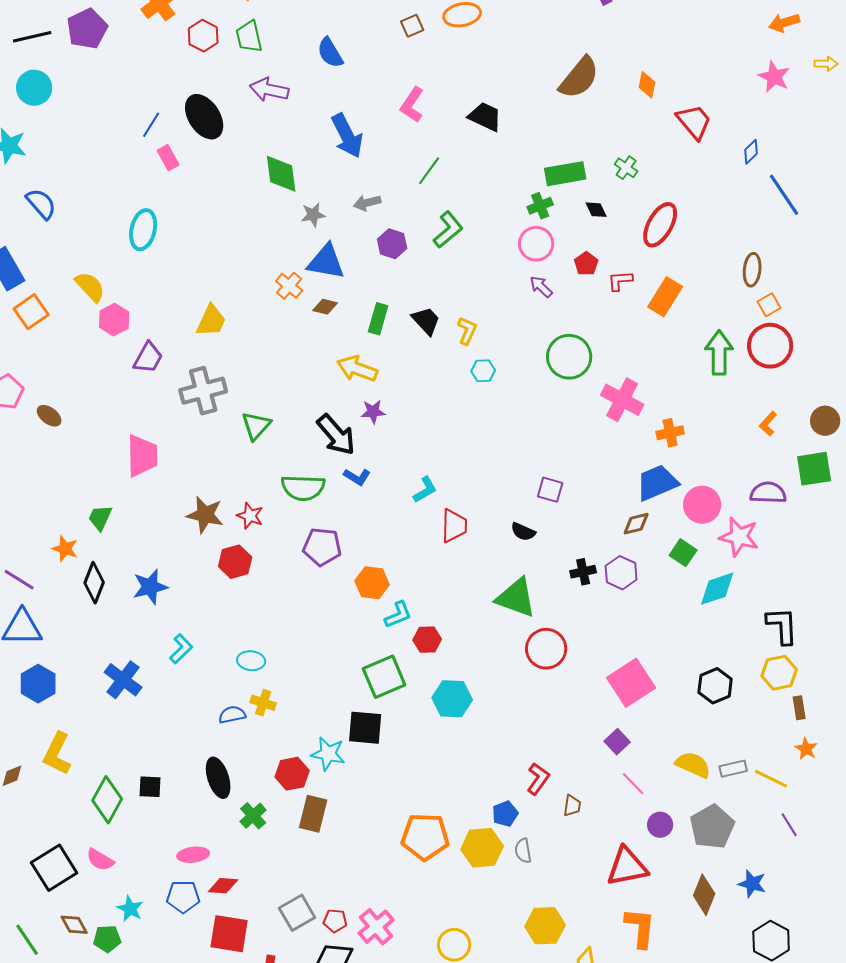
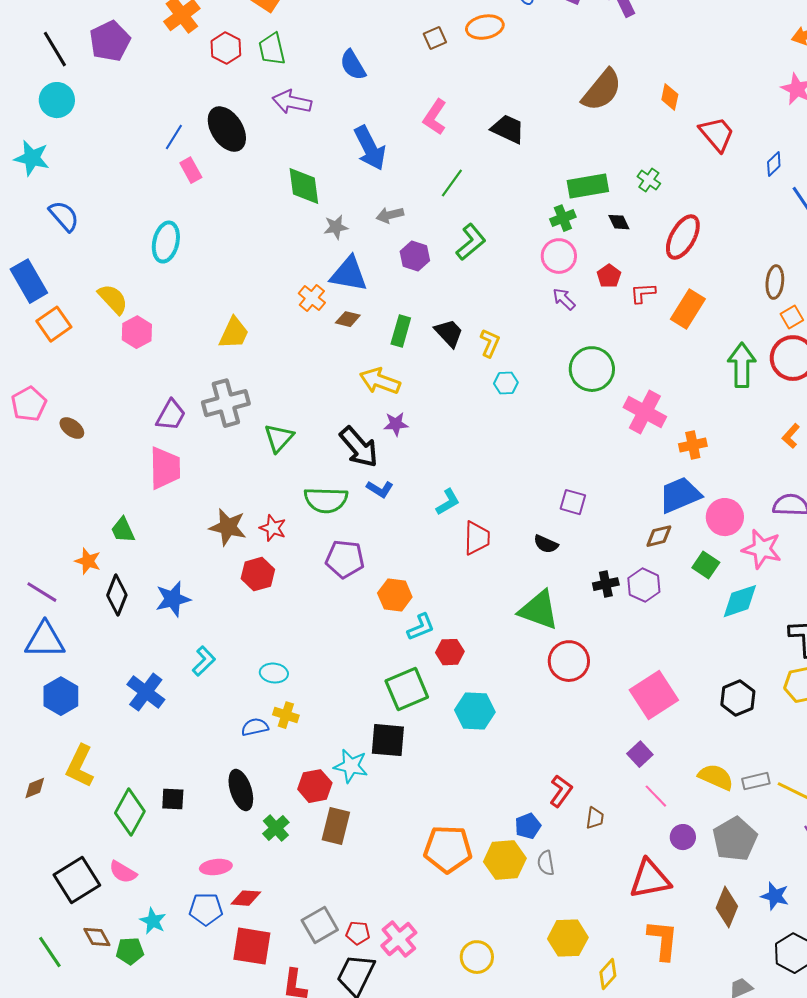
black line: (32, 37) -> (55, 49), turned 72
purple trapezoid: (148, 358) -> (171, 415), moved
green trapezoid: (100, 518) -> (123, 530), turned -48

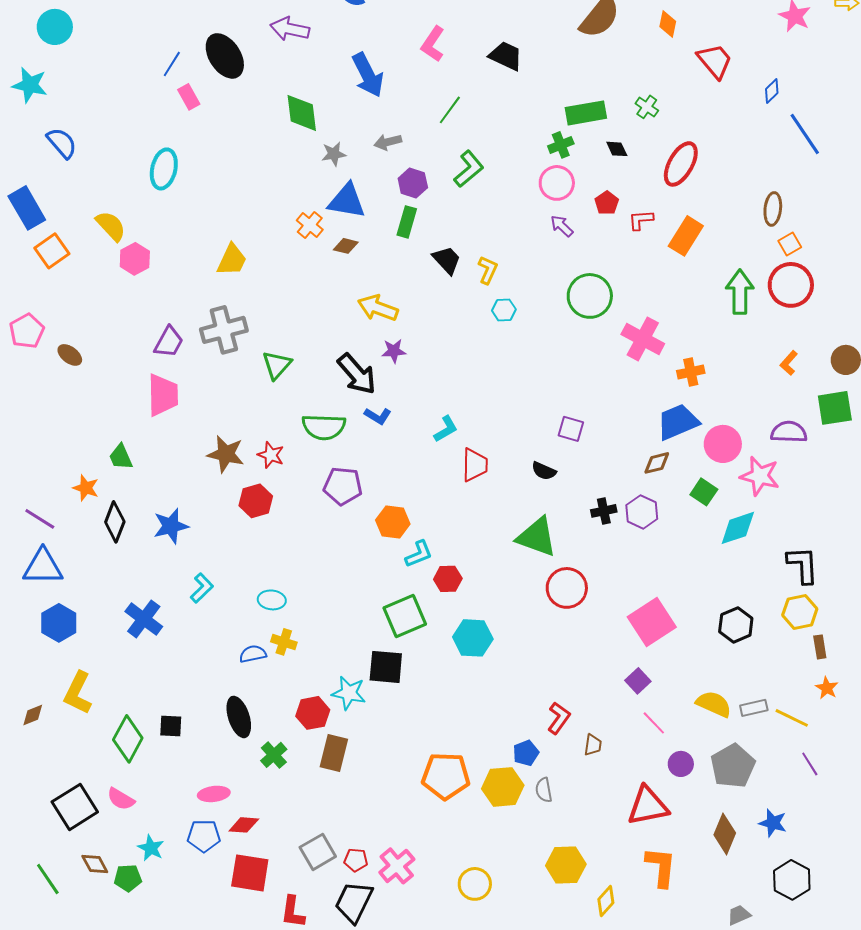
green rectangle: (401, 331) -> (407, 222), moved

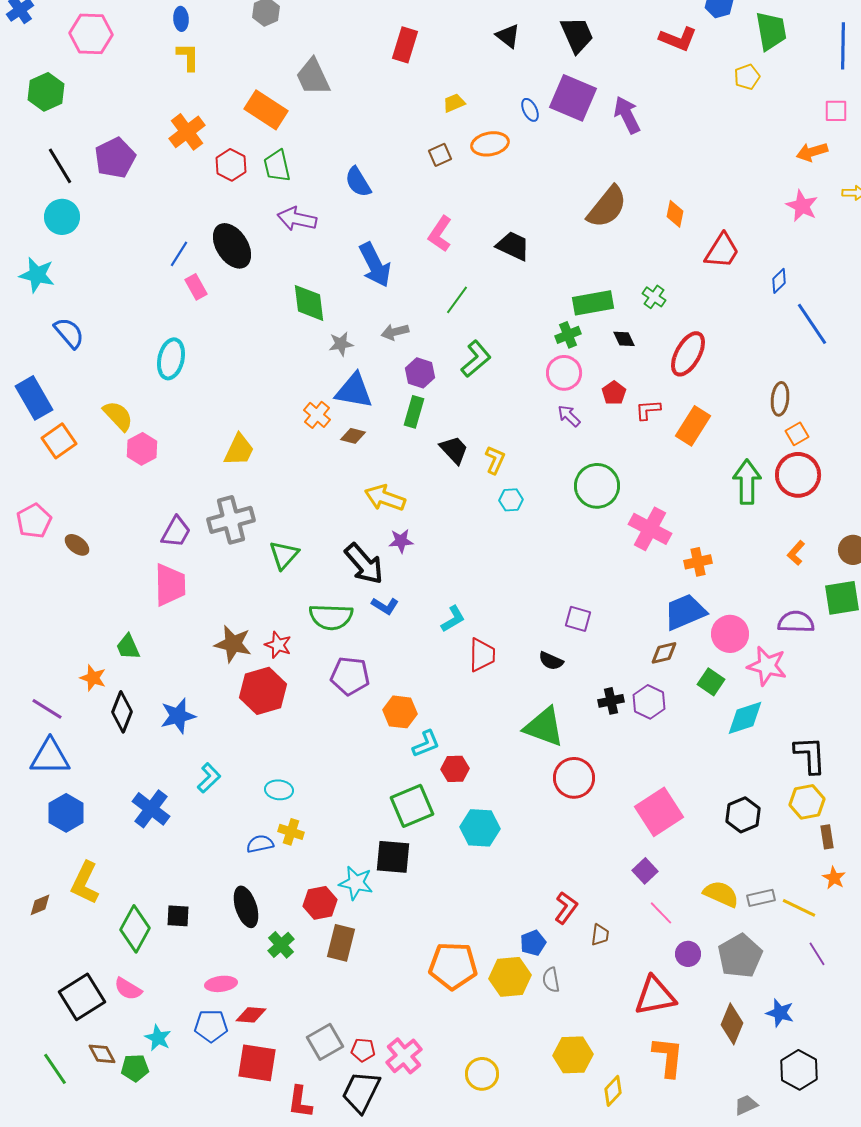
red trapezoid: (715, 61) -> (722, 251), turned 72
red hexagon: (256, 501) -> (263, 691), size x1.4

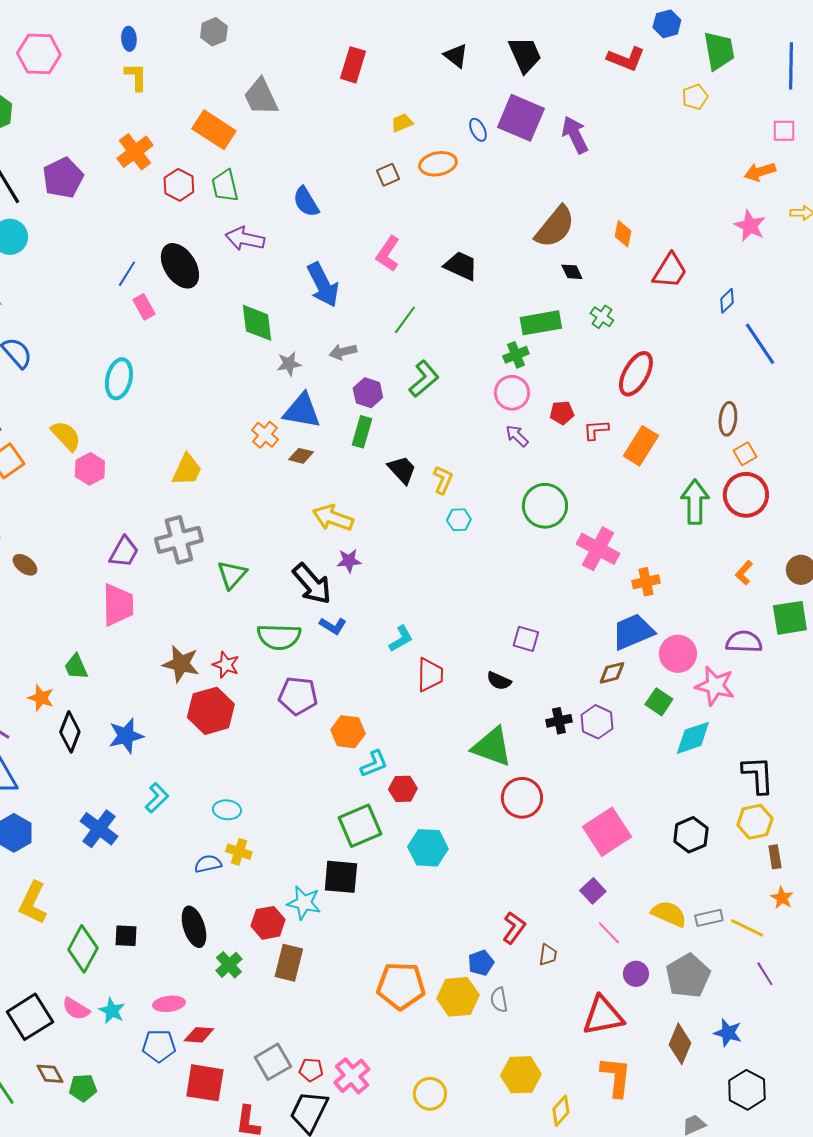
black diamond: (624, 339) -> (572, 272), moved
red pentagon: (614, 393) -> (562, 413), turned 30
cyan star: (158, 1038) -> (112, 1011), moved

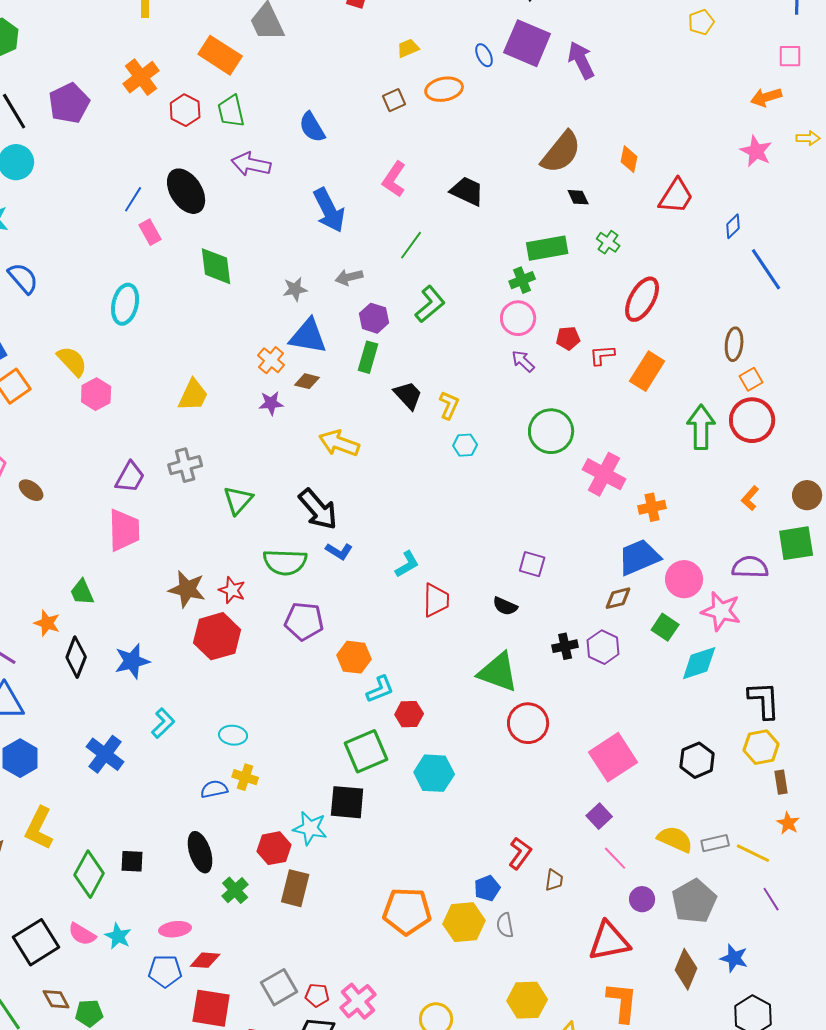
green diamond: (257, 323) -> (216, 266), moved
gray cross: (179, 540) -> (185, 465), size x0.7
purple star: (349, 561) -> (271, 403), moved

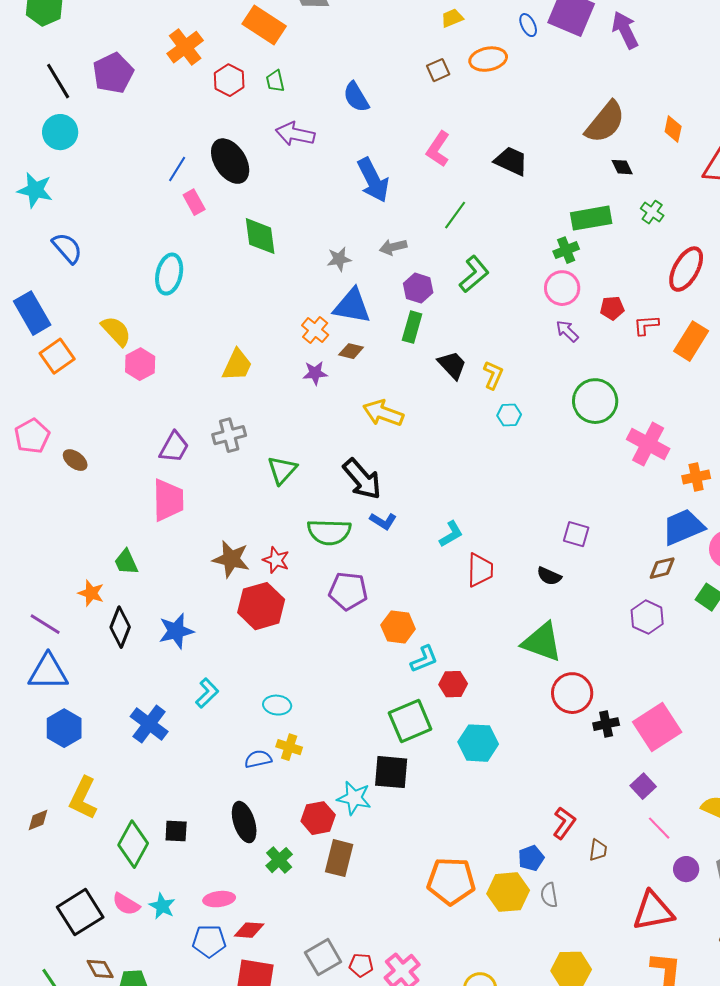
green trapezoid: (231, 111) -> (275, 81), size x0.7
black cross: (565, 646) -> (606, 724), moved

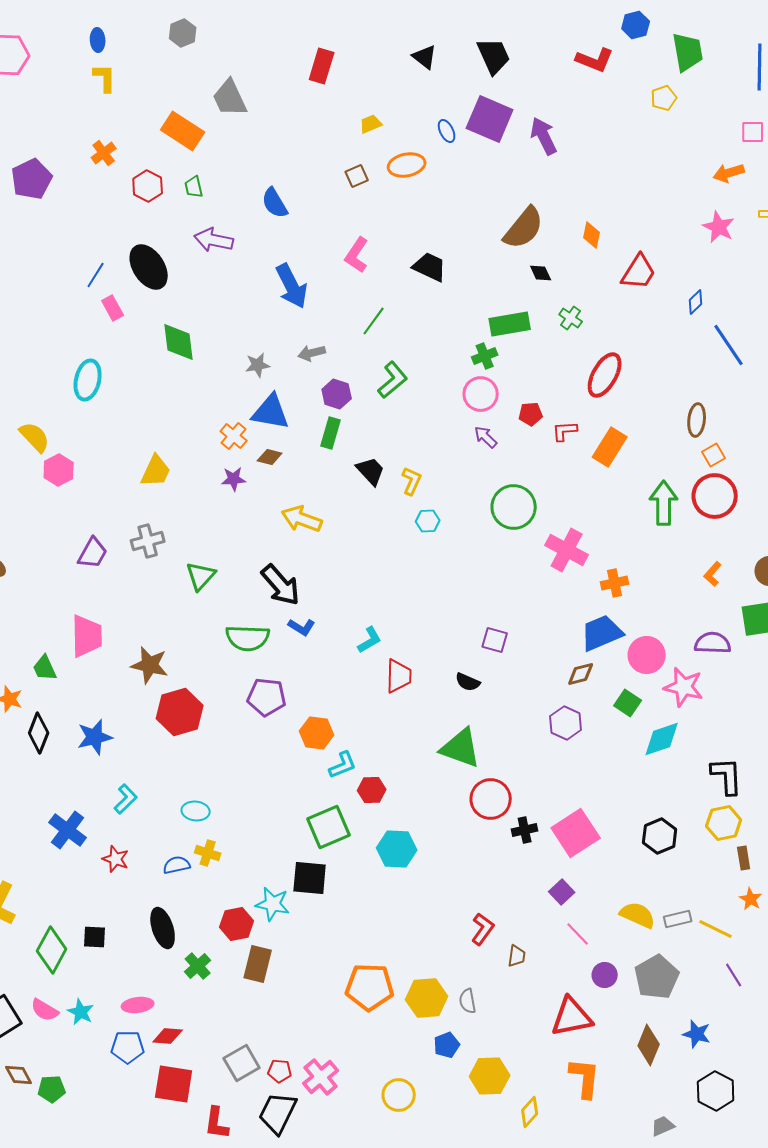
orange cross: (185, 47) -> (104, 153), size x0.7
pink trapezoid: (168, 500) -> (87, 636), moved
red star: (276, 560) -> (116, 859), moved
blue pentagon: (531, 858) -> (447, 1045), moved

